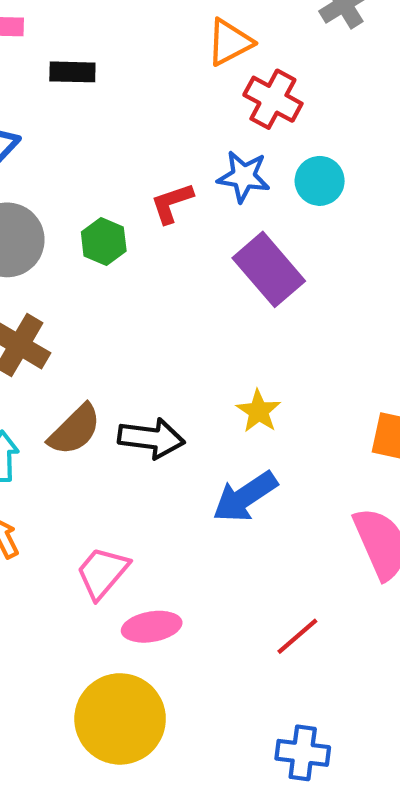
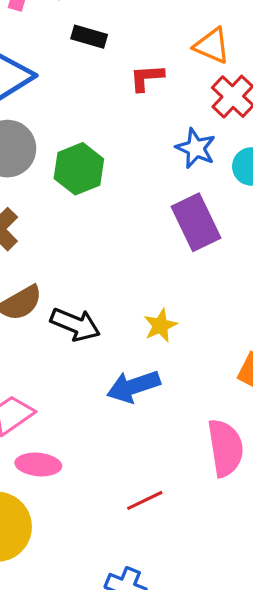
orange triangle: (230, 42) -> (212, 46), turned 36
red L-shape: (172, 203) -> (147, 78), moved
green hexagon: (104, 242) -> (79, 169), size x1.4

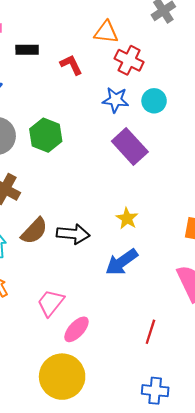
red L-shape: (147, 78) -> (71, 65), turned 85
pink ellipse: (38, 465) -> (76, 329), turned -36
red line: (145, 500) -> (150, 332), turned -30

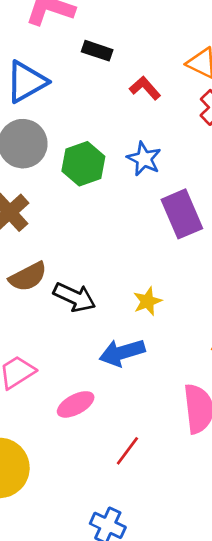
red L-shape: (71, 65) -> (145, 88), turned -35
blue star: (116, 100) -> (144, 159), moved
pink ellipse: (76, 329) -> (76, 404), moved

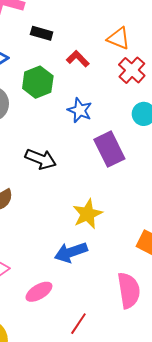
green hexagon: (83, 164) -> (38, 82), moved
black arrow: (74, 297) -> (41, 159), moved
yellow star: (147, 301) -> (88, 214), size x1.4

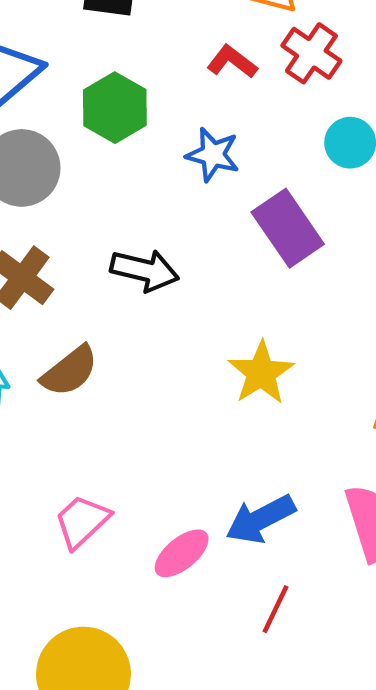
red L-shape: (78, 59) -> (232, 62), moved
blue arrow: (71, 252) -> (260, 519), moved

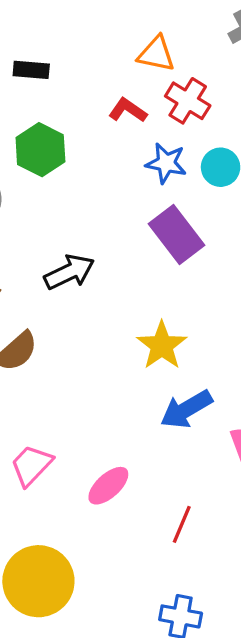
blue star: (213, 155) -> (166, 163), moved
black arrow: (145, 270) -> (69, 272), turned -36
blue arrow: (260, 519) -> (186, 409), moved

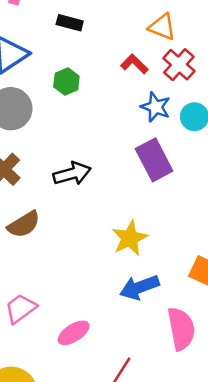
green hexagon: (40, 150) -> (66, 81), size x0.7

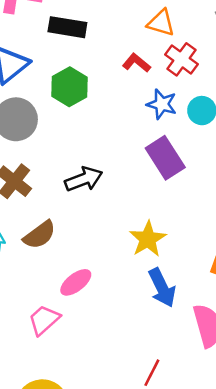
black rectangle: (70, 23) -> (67, 27), size x1.4
green hexagon: (66, 81) -> (70, 87), size x1.4
blue arrow: (139, 287) -> (162, 288), turned -90
pink ellipse: (74, 333) -> (76, 282), moved

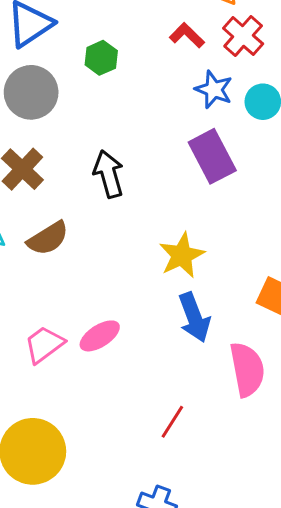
green hexagon: (70, 87) -> (101, 58), size x0.7
black arrow: (84, 179) -> (109, 174), turned -90
pink ellipse: (76, 282) -> (100, 336), moved

